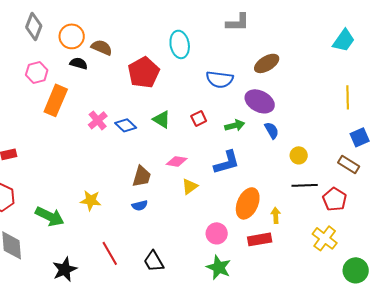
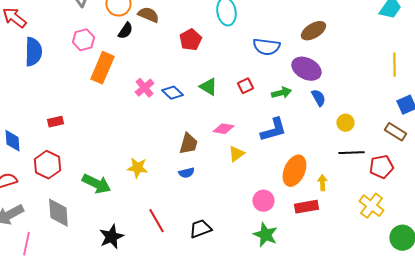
black semicircle: (79, 63) -> (125, 31), turned 108
red pentagon: (144, 72) -> (190, 40), size x0.7
red pentagon: (335, 199) -> (381, 167), turned 30
black trapezoid: (154, 261) -> (200, 229), turned 100

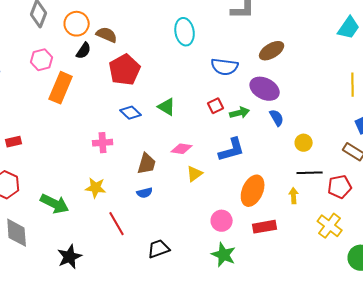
red pentagon: (190, 40) -> (125, 70), moved, size x1.4
red square: (245, 86) -> (216, 106), moved
pink cross: (144, 88) -> (103, 143), moved, turned 36
yellow arrow: (322, 183) -> (294, 196), moved
red line: (156, 221) -> (117, 224), moved

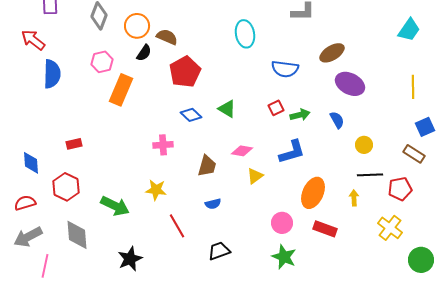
purple ellipse: (265, 89) -> (350, 84), moved
blue semicircle: (145, 193) -> (213, 204), moved
red rectangle: (265, 227) -> (325, 229), turned 30

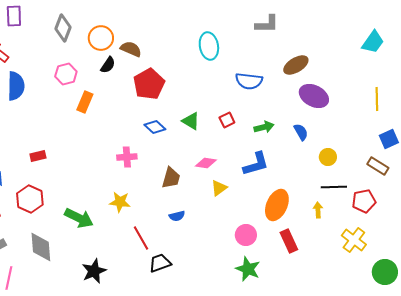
orange rectangle: (121, 90) -> (85, 102), size x0.7
red square: (276, 108) -> (227, 120), moved
red rectangle: (325, 229) -> (289, 241), turned 45
black trapezoid: (219, 251) -> (160, 263), moved

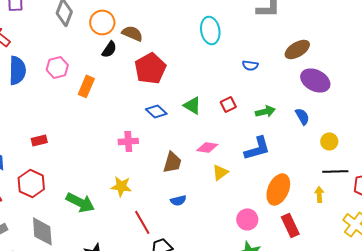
pink hexagon: (66, 74) -> (57, 67), moved
blue semicircle: (249, 81) -> (250, 65), size x0.6

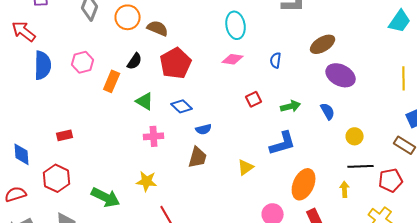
black semicircle: (109, 49) -> (135, 61), moved
blue semicircle: (250, 65) -> (276, 60), turned 91
green triangle: (192, 105) -> (145, 101), moved
pink diamond: (207, 147) -> (233, 59), moved
blue semicircle: (178, 200) -> (204, 129), moved

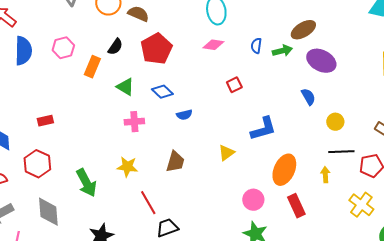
green arrow: (291, 106) -> (282, 51), moved
brown trapezoid: (198, 157) -> (175, 162), moved
green arrow: (106, 197) -> (86, 183), turned 36

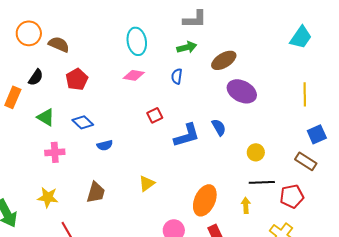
red pentagon: (156, 49) -> (77, 79), size x0.7
green arrow: (282, 51) -> (187, 47), moved
blue semicircle: (308, 97) -> (219, 127), moved
blue L-shape: (263, 129) -> (187, 135), moved

